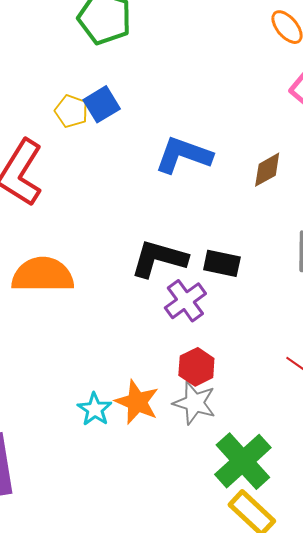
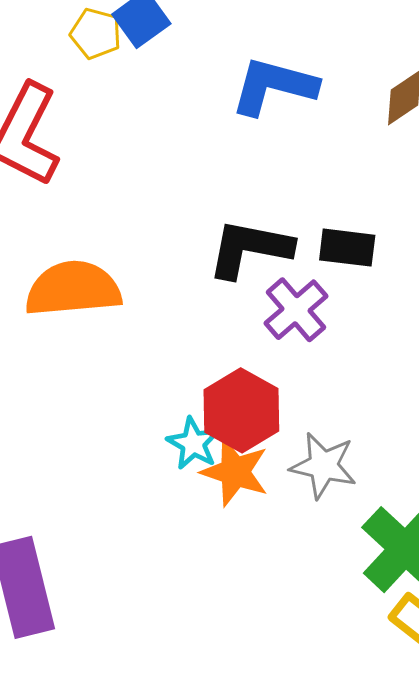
red hexagon: (196, 367) -> (241, 410), moved, size x1.4
cyan star: (95, 409) -> (193, 443), moved

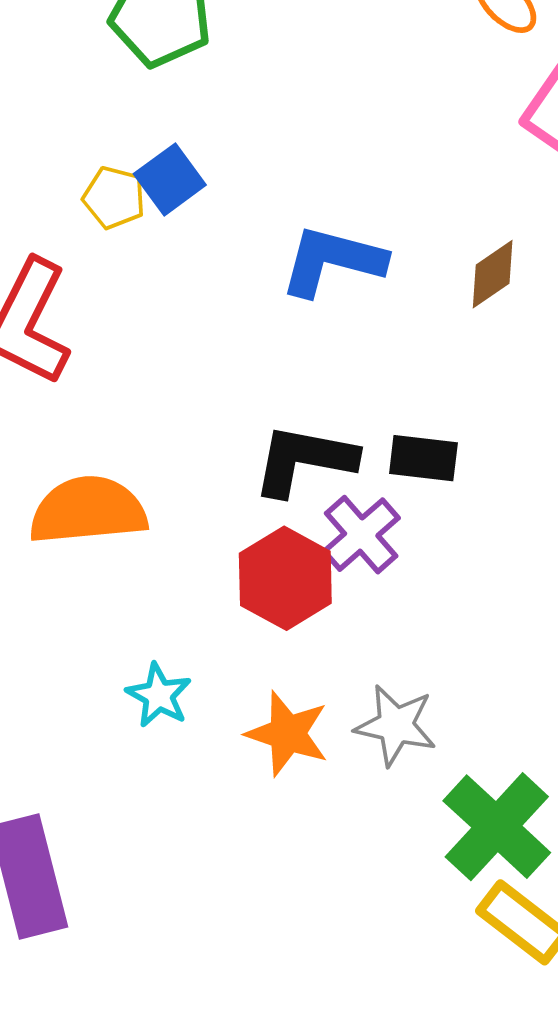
red hexagon: (241, 410) -> (285, 578), moved
cyan star: (193, 443) -> (159, 695), moved

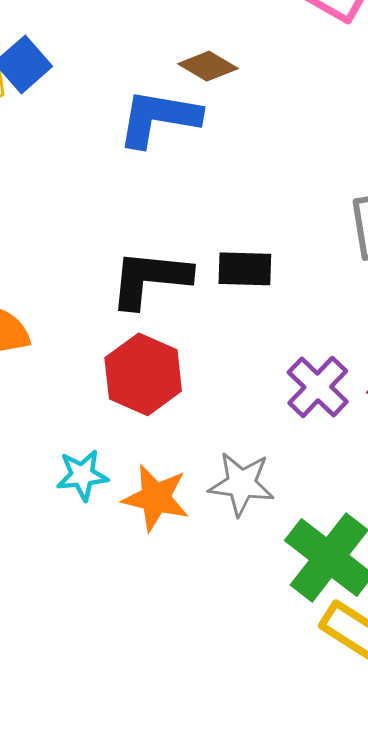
brown diamond: (493, 274) -> (208, 66), moved, turned 70
purple cross: (361, 535) -> (318, 387), moved
cyan star: (159, 695) -> (82, 475), moved, turned -30

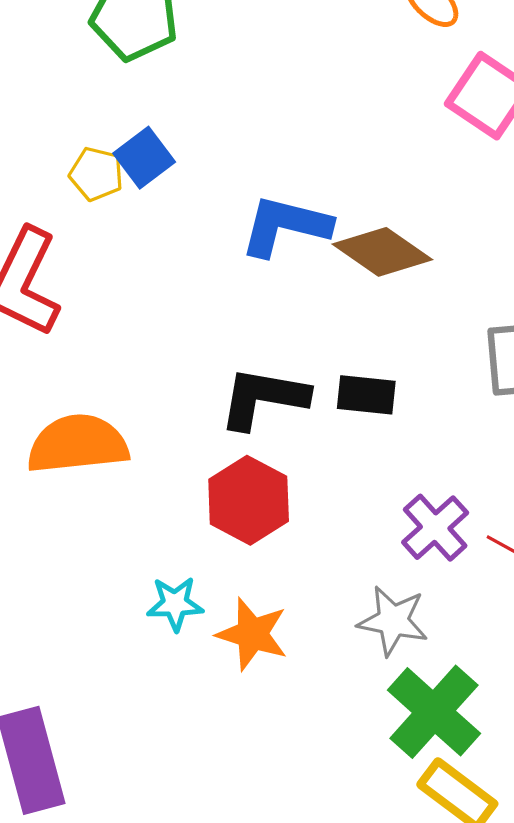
brown diamond: (208, 66) -> (382, 252), moved, size x1.5
gray star: (241, 484) -> (393, 621), moved

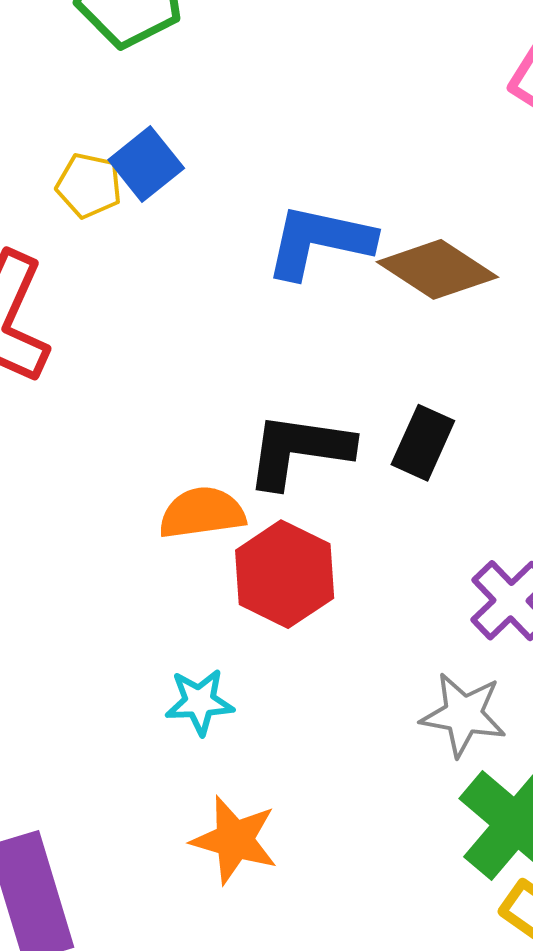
black rectangle: (366, 395) -> (423, 443), turned -70
orange semicircle: (78, 444) -> (202, 513), moved, size x0.7
orange star: (252, 634) -> (234, 840), moved

